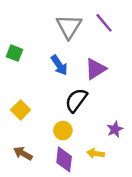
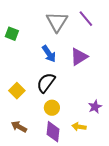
green square: (15, 53) -> (12, 34), moved
black semicircle: (76, 100) -> (46, 83), moved

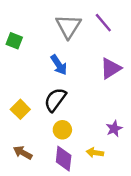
purple triangle: (79, 57) -> (111, 68), moved

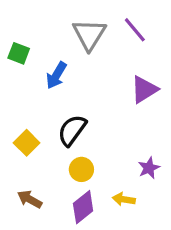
blue arrow: (59, 65) -> (56, 75), moved, turned 65
purple diamond: (64, 159) -> (83, 207), turned 45

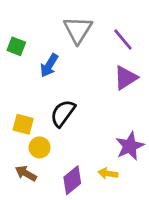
purple line: (135, 30) -> (123, 39), moved
yellow square: (27, 143) -> (23, 124), turned -30
purple star: (149, 168) -> (130, 146), size x1.5
yellow circle: (81, 169) -> (40, 147), moved

